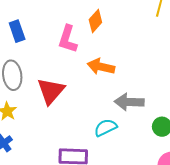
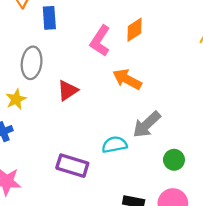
red triangle: (51, 91) -> (68, 90), size x0.7
gray arrow: (129, 102) -> (147, 125), turned -60

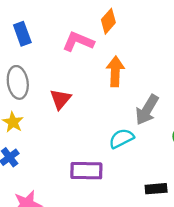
pink L-shape: (100, 41) -> (78, 42), turned 96
orange arrow: (127, 79) -> (115, 71), turned 80

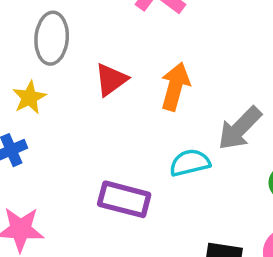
orange arrow: (115, 71) -> (175, 87), moved

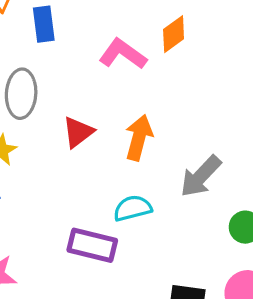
cyan semicircle: (190, 163) -> (133, 208), moved

